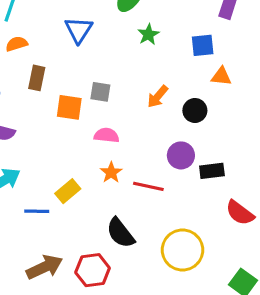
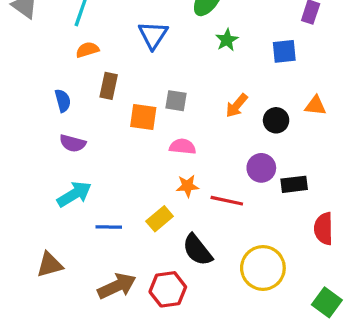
orange triangle: (221, 76) -> (315, 106), moved
orange star: (111, 172) -> (187, 186), turned 30
yellow rectangle: (68, 191) -> (160, 219), moved
red semicircle: (240, 213) -> (324, 229), turned 52

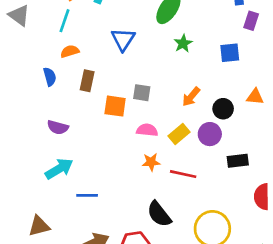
blue semicircle: (63, 101) -> (50, 77), moved
purple circle: (261, 168) -> (210, 134), moved
yellow rectangle: (160, 219) -> (179, 134), moved

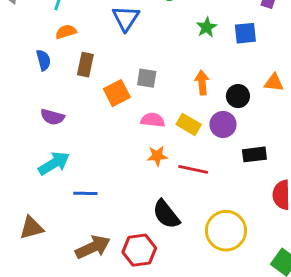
green star: (183, 43) -> (207, 27), moved
orange arrow: (191, 97) -> (202, 83), turned 135
orange square: (115, 106) -> (117, 93), turned -35
yellow rectangle: (179, 134) -> (189, 124), turned 70

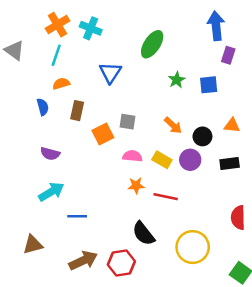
orange arrow: (202, 83) -> (173, 125), turned 138
black rectangle: (254, 154) -> (230, 163), moved

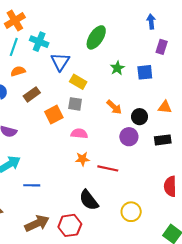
blue arrow: (216, 26) -> (151, 22), size x0.6
cyan cross: (91, 28) -> (39, 42), moved
brown rectangle: (77, 111) -> (32, 94), turned 42
yellow rectangle: (162, 160) -> (78, 82), moved
yellow circle: (193, 247) -> (131, 212), size x0.7

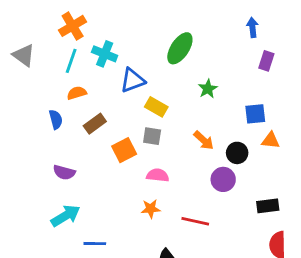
blue triangle: (60, 62) -> (133, 80), turned 36
blue square: (145, 72) -> (255, 114), moved
black rectangle: (163, 140) -> (268, 206), moved
orange star: (82, 159) -> (151, 209), moved

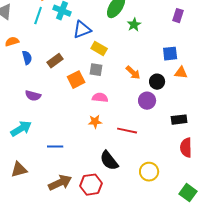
green star: (208, 89) -> (134, 25), moved
orange semicircle: (77, 93) -> (12, 42), moved
cyan arrow: (66, 216) -> (21, 129), moved

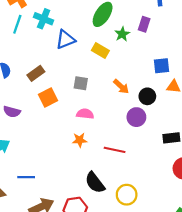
purple rectangle: (178, 16) -> (144, 24), moved
yellow rectangle: (99, 49) -> (100, 50), moved
orange square: (76, 80) -> (48, 97), moved
blue line: (55, 147) -> (26, 177), moved
yellow circle: (149, 172) -> (127, 195), moved

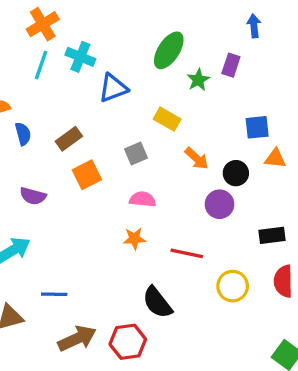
yellow rectangle: (100, 50) -> (167, 119), moved
gray square: (81, 83) -> (136, 153), turned -32
yellow circle: (127, 195) -> (233, 286), moved

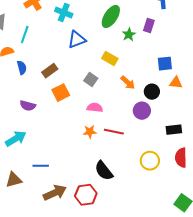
cyan cross: (80, 57) -> (64, 12), moved
cyan line: (41, 65) -> (25, 35), moved
gray square: (136, 153) -> (91, 80), turned -32
red line: (187, 253) -> (114, 132), moved

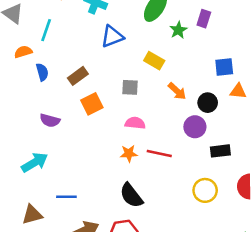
gray square: (91, 80) -> (130, 87), turned -32
black rectangle: (174, 130) -> (220, 151), moved
black semicircle: (104, 171) -> (131, 195), moved

